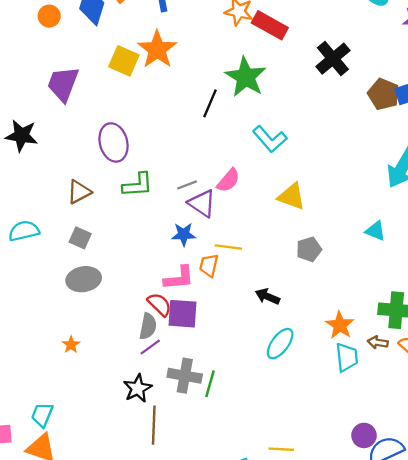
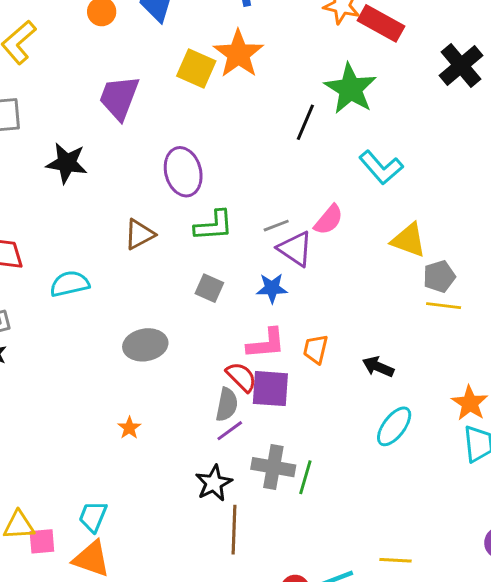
gray square: (80, 238) -> (209, 288), moved
yellow line: (228, 247) -> (444, 306), moved
gray pentagon: (309, 249) -> (439, 276), moved
orange trapezoid: (209, 265) -> (316, 349), moved

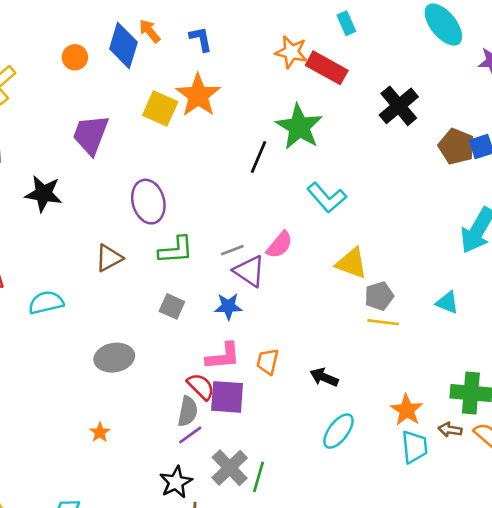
gray cross: (273, 467) -> (230, 468), turned 36

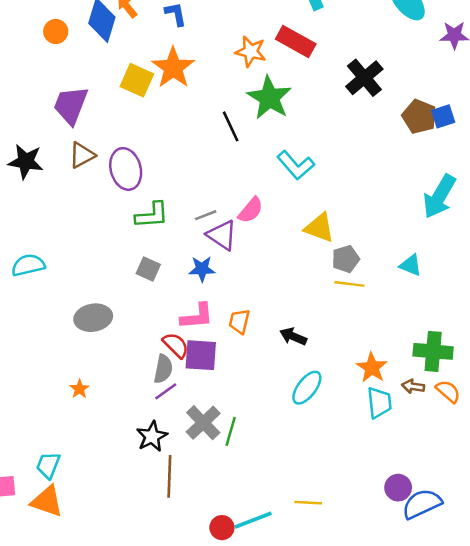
orange star: (291, 52) -> (251, 51), moved
black line: (258, 157) -> (231, 126), turned -48
brown triangle: (109, 258) -> (82, 155), moved

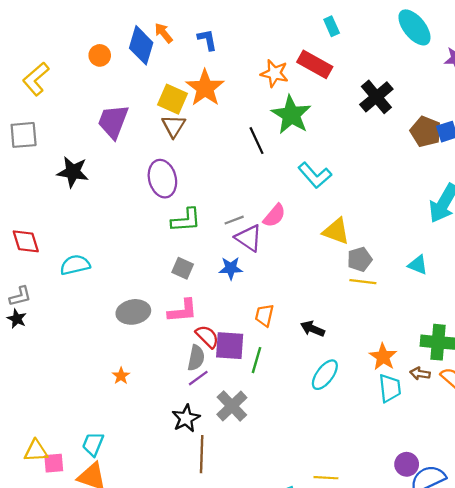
brown triangle: (82, 155) -> (174, 126), moved, turned -30
pink L-shape: (197, 316) -> (183, 311), moved
green line: (231, 431) -> (257, 360), moved

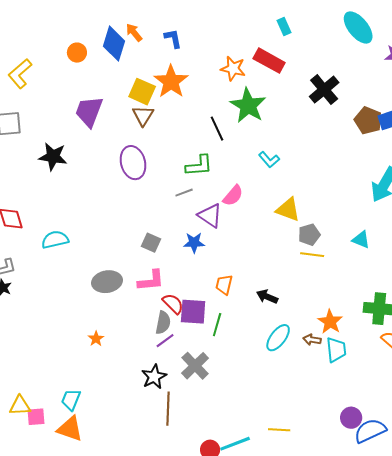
cyan L-shape: (315, 175) -> (269, 160), size x0.7
green L-shape: (186, 220) -> (199, 166), moved
gray line: (234, 220) -> (184, 193), moved
brown arrow: (420, 374) -> (312, 340), moved

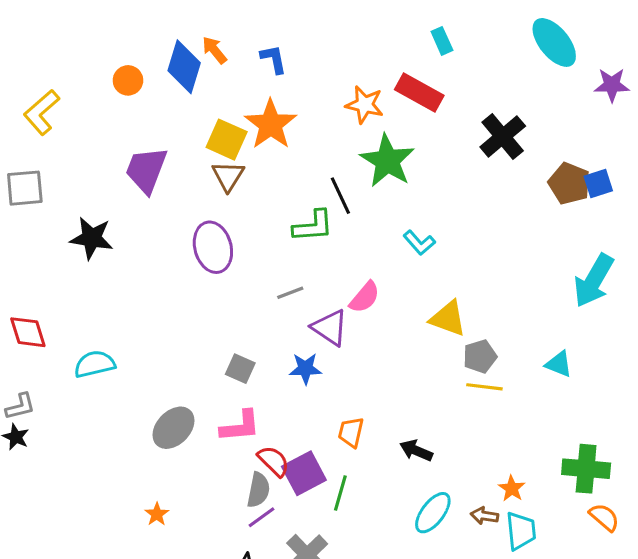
green L-shape: (199, 166) -> (313, 226), moved
gray ellipse: (107, 282) -> (173, 428), turned -36
purple square: (193, 312) -> (304, 473), turned -32
orange star: (330, 322) -> (512, 488), size x0.7

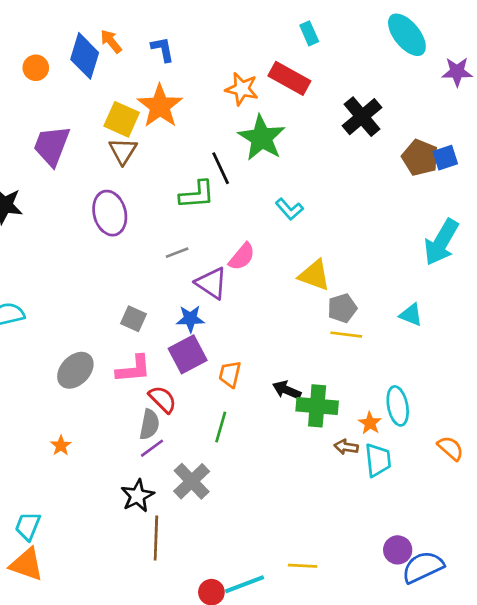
green cross: (586, 469) -> (317, 406), moved
purple square: (304, 473) -> (188, 354), moved
cyan ellipse: (433, 513) -> (398, 406), moved, turned -48

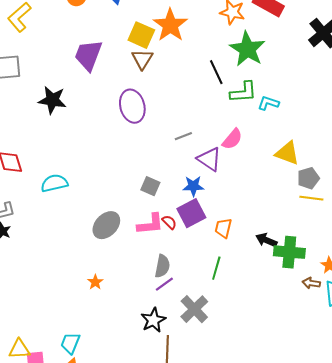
green L-shape: (197, 195) -> (243, 92), moved
cyan L-shape: (289, 209) -> (268, 103), turned 150
red semicircle: (163, 399) -> (169, 222), moved, size x0.7

